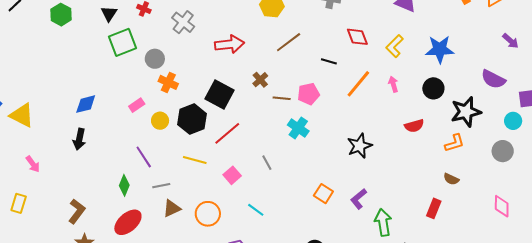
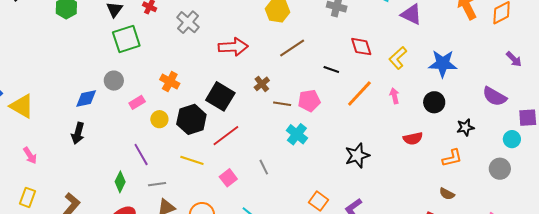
gray circle: (155, 59) -> (114, 81), moved
black star: (466, 112) -> (465, 127), size x0.6
yellow rectangle: (19, 203) -> (27, 197), moved

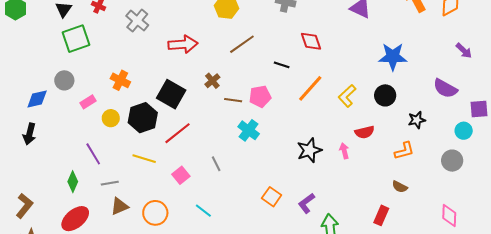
yellow L-shape: (398, 58) -> (347, 96), moved
pink arrow: (394, 96) -> (344, 151), moved

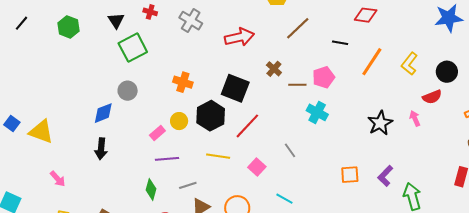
red diamond: (311, 41) -> (366, 15), turned -55
black circle: (385, 95) -> (447, 72), moved
pink rectangle: (88, 102) -> (157, 133), moved
purple line: (93, 154) -> (167, 159), turned -55
orange square: (272, 197) -> (350, 175), turned -30

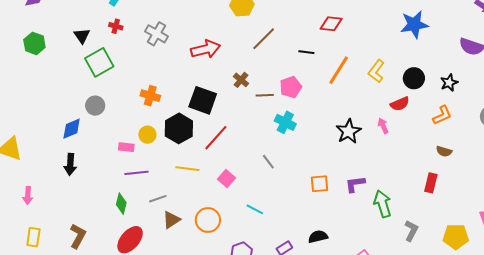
pink rectangle: (157, 133) -> (126, 147), turned 49
gray line: (290, 150) -> (268, 162), moved
purple L-shape: (385, 176) -> (355, 184), turned 40
pink arrow: (58, 179) -> (28, 196), turned 48

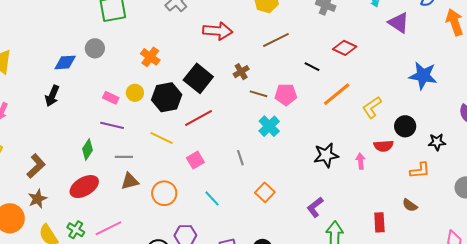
red rectangle: (431, 183) -> (379, 222), moved, turned -36
orange square: (320, 184) -> (265, 192), moved, turned 30
purple L-shape: (355, 184) -> (315, 207), turned -50

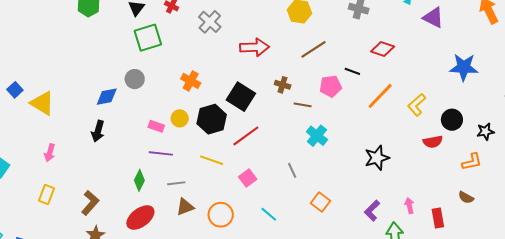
brown cross: (241, 72) -> (283, 85), turned -35
pink pentagon: (286, 95) -> (331, 86), moved
pink arrow: (361, 161) -> (409, 206), moved

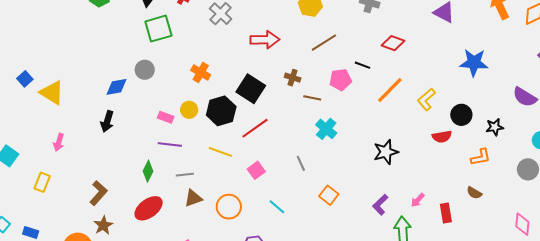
yellow rectangle: (46, 195) -> (42, 182), moved
pink arrow: (409, 206) -> (418, 200), turned -126

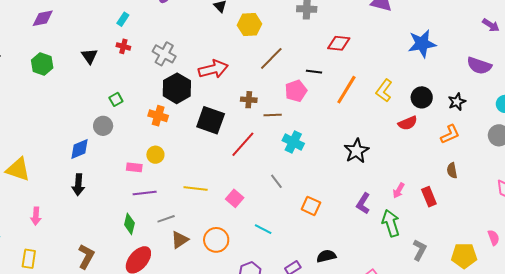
green square: (158, 29) -> (116, 99), moved, size x0.5
black hexagon: (221, 111) -> (177, 88), moved
red line: (255, 128) -> (243, 144), moved
brown semicircle: (474, 193) -> (452, 170), turned 63

